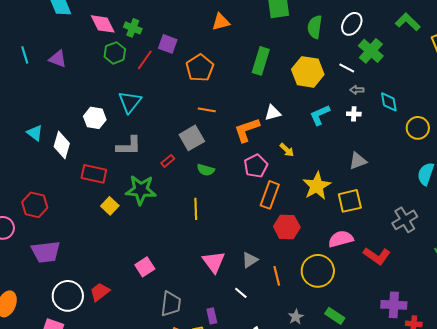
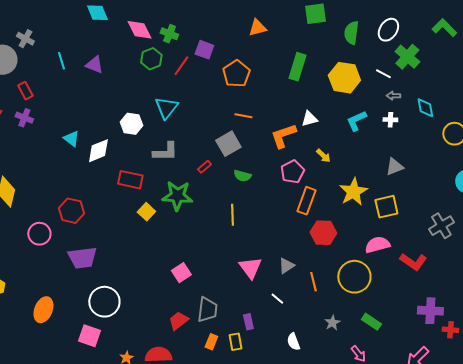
white diamond: (62, 145) -> (98, 151), turned 52
red trapezoid: (100, 292) -> (178, 321), moved

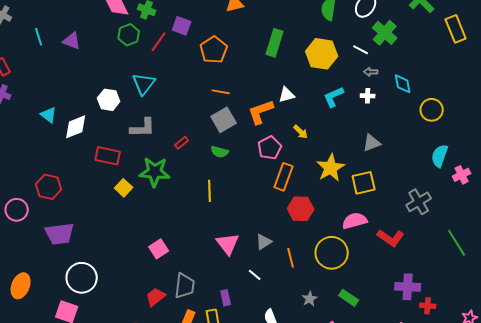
gray square: (228, 144) -> (224, 120), moved

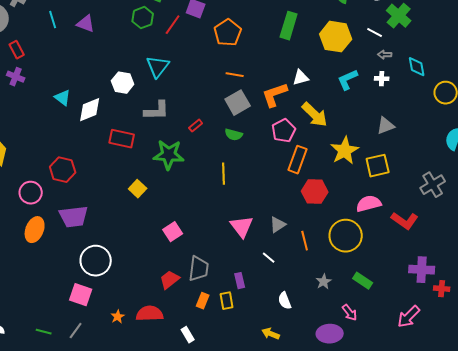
yellow arrow: (301, 132) -> (315, 115), size x1.8
yellow square: (124, 188) -> (138, 189), moved
orange ellipse: (21, 286) -> (35, 230), moved

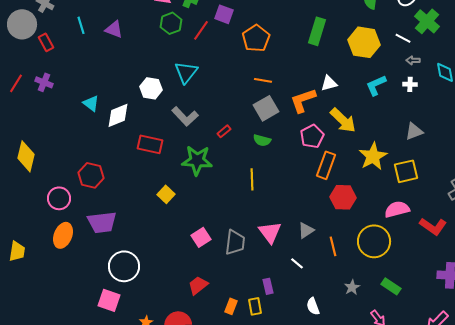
red rectangle: (17, 50) -> (46, 42), moved
gray L-shape: (157, 111) -> (185, 116), turned 48
gray trapezoid: (199, 269) -> (235, 242), moved

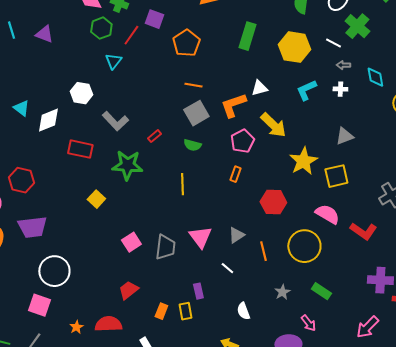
cyan triangle: (186, 72) -> (113, 61), moved, size x0.7
orange rectangle: (326, 165) -> (235, 174), moved, size x0.6
pink semicircle: (397, 209) -> (327, 214), turned 45

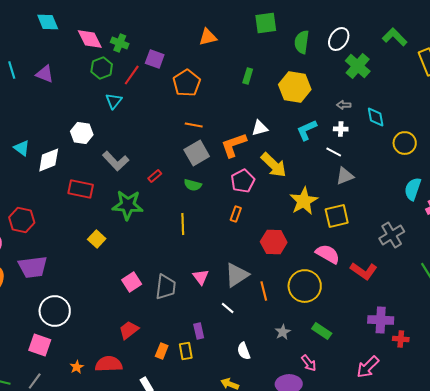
green rectangle: (247, 36) -> (248, 76), size x0.6
white line: (333, 43) -> (334, 152), moved
gray triangle: (236, 235) -> (237, 275), size x1.5
pink triangle: (200, 237) -> (201, 277), size x0.7

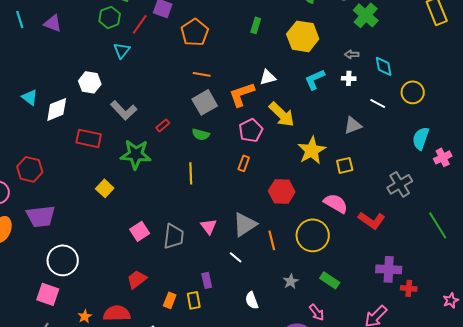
white line: (334, 152) -> (378, 103), moved
yellow square: (337, 216) -> (345, 165), size x0.7

